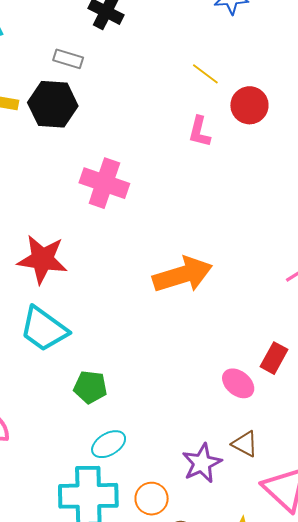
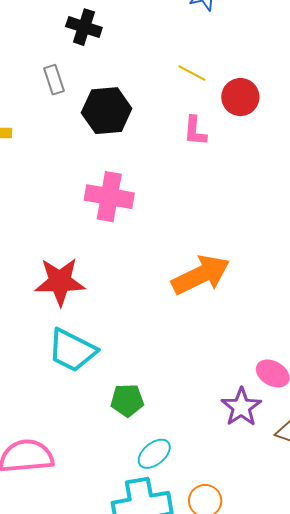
gray rectangle: (68, 59) -> (54, 80), turned 64
black hexagon: (53, 104) -> (107, 111), moved
purple star: (202, 463) -> (241, 407), moved

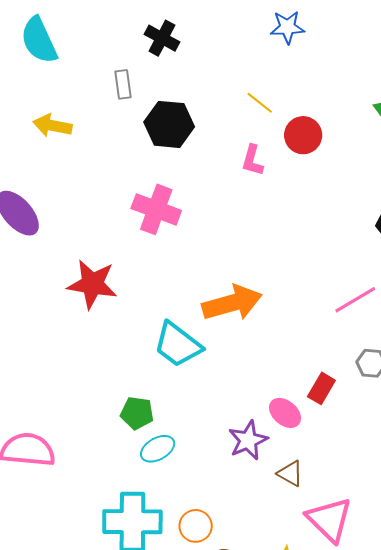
cyan trapezoid: (72, 350) -> (178, 345), moved
cyan ellipse: (154, 454) -> (158, 449), moved

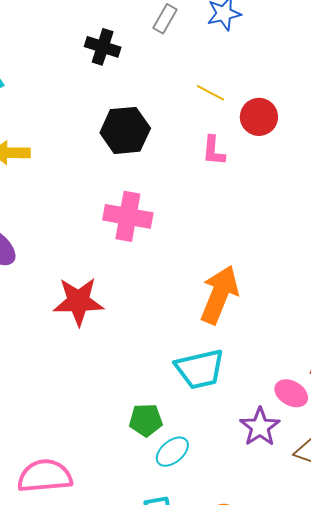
gray rectangle: (123, 84) -> (165, 19), moved, turned 48
orange arrow: (232, 303) -> (219, 295), turned -42
cyan trapezoid: (178, 345) -> (200, 369), moved, turned -40

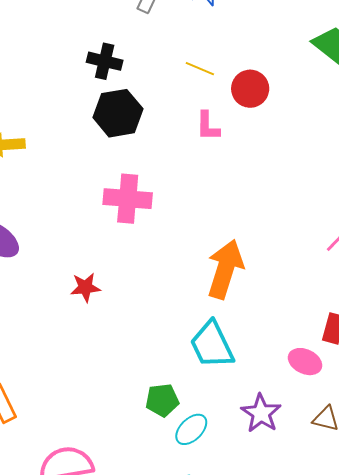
black cross: (103, 47) -> (105, 61), moved
red star: (78, 301) -> (85, 287), size x0.6
cyan trapezoid: (200, 369) -> (212, 345), turned 82
purple star: (260, 427) -> (261, 413), moved

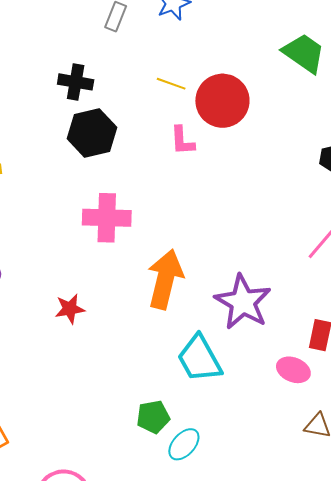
red circle: (250, 89) -> (222, 101), size x1.4
orange arrow: (225, 269) -> (165, 279), moved
purple star: (261, 413) -> (243, 302), moved, size x1.4

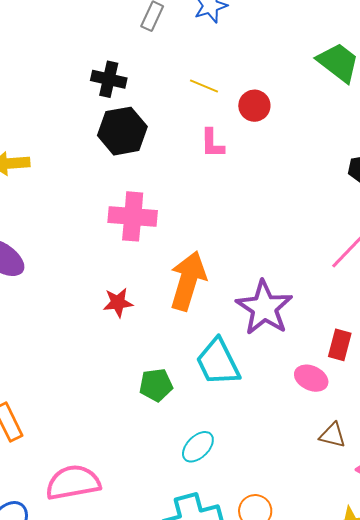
red circle: (222, 101) -> (254, 106), size x0.6
red star: (70, 309) -> (118, 303), moved
green pentagon: (153, 417) -> (156, 385), moved

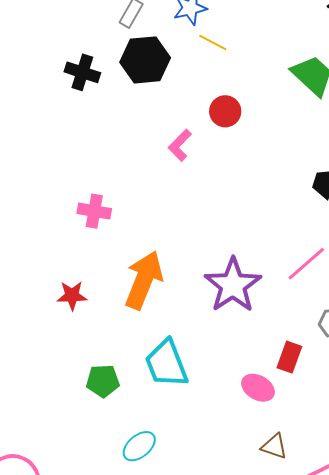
yellow line: (204, 86) -> (213, 43), moved
black hexagon: (122, 131) -> (145, 60), moved
pink L-shape: (212, 143) -> (180, 145), turned 40
pink cross: (133, 216) -> (94, 211), size x0.7
purple star: (264, 308) -> (233, 285), moved

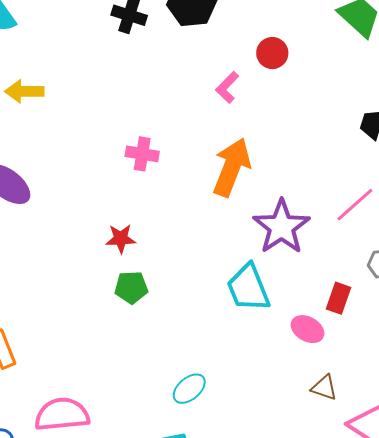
orange arrow: (144, 280) -> (232, 167), moved
cyan trapezoid: (166, 364) -> (248, 288), moved
green pentagon: (103, 381) -> (131, 287), moved

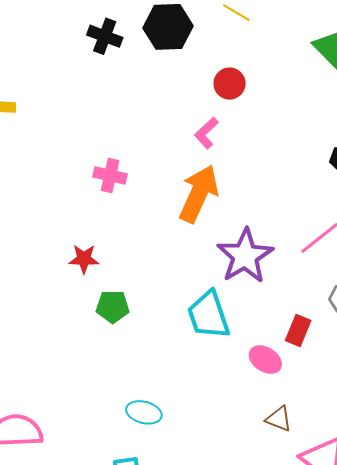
red circle: (272, 53) -> (230, 84), moved
pink L-shape: (227, 87) -> (206, 133), moved
green pentagon: (131, 287) -> (113, 307), moved
cyan ellipse: (189, 389) -> (144, 412), turned 52

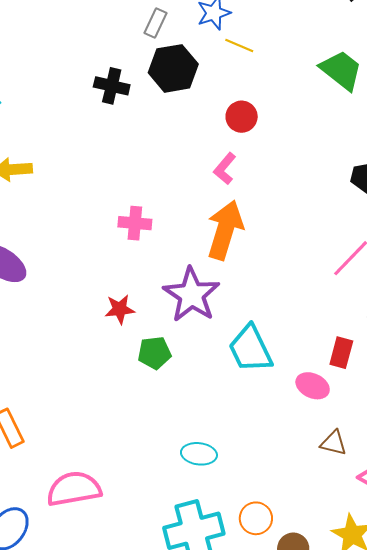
purple star: (245, 256) -> (192, 295), moved

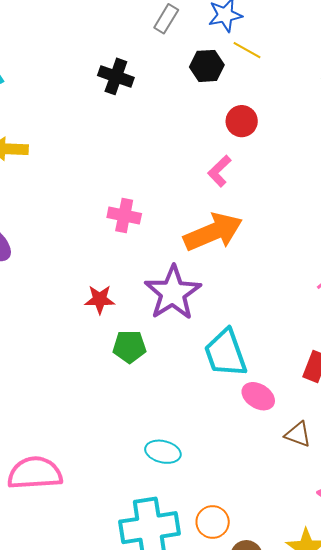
black hexagon: (173, 68) -> (207, 66), moved, size x0.7
orange arrow: (225, 230) -> (213, 232), turned 44
pink ellipse: (313, 386) -> (258, 396), moved
brown triangle: (334, 443) -> (298, 434), moved

